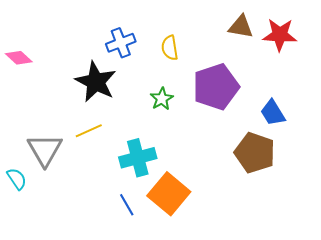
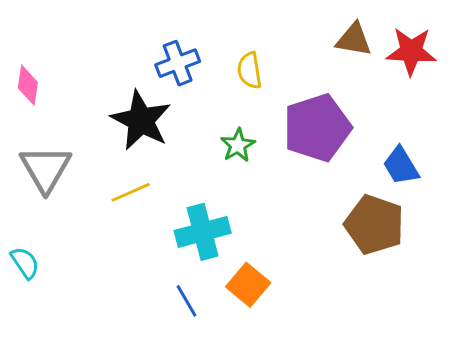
pink diamond: (19, 58) -> (28, 85), turned 56
gray triangle: (45, 150) -> (46, 169), moved
orange square: (169, 194) -> (248, 285), size x0.7

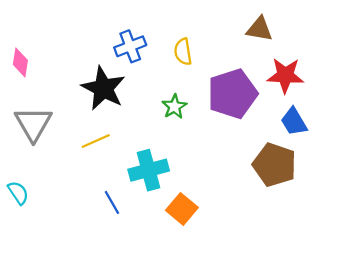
red star: (411, 51) -> (285, 75), moved
blue line: (186, 301) -> (112, 202), moved

